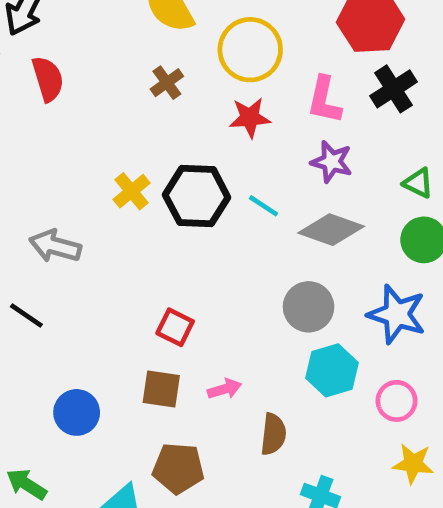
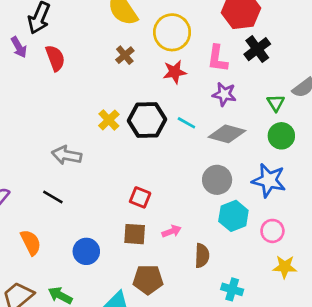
green triangle: (418, 183) -> (276, 103), turned 36

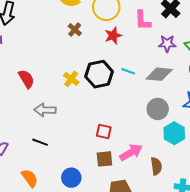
red semicircle: (55, 58) -> (26, 79), moved
purple star: (224, 94) -> (167, 44), moved
pink arrow: (172, 231) -> (131, 152), size x1.6

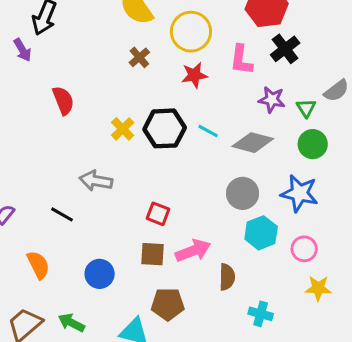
red semicircle: (26, 79) -> (63, 100), moved
gray arrow: (45, 110) -> (96, 181), moved

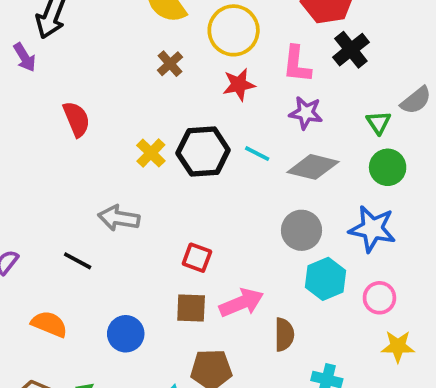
purple star: (272, 100) -> (306, 113), moved
orange semicircle: (38, 265) -> (49, 324), turned -40

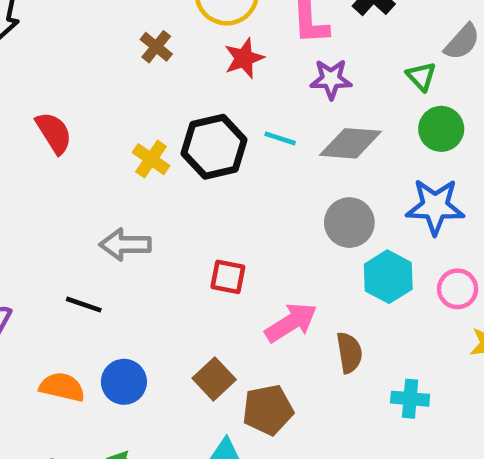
brown square: (191, 308) -> (214, 379), moved, turned -36
blue circle: (126, 334) -> (124, 382), moved

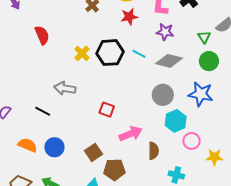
pink circle: (458, 289) -> (192, 141), moved

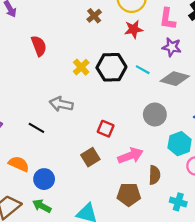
gray circle: (163, 95) -> (155, 115), moved
blue circle: (54, 147) -> (44, 179), moved
brown square: (93, 152) -> (90, 157), moved
brown pentagon: (114, 170) -> (129, 194), moved

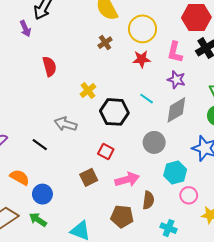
black hexagon: (111, 67) -> (114, 112), moved
gray diamond: (175, 79) -> (176, 110), turned -52

